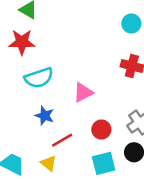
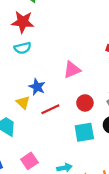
cyan semicircle: (39, 78) -> (23, 48), moved, size x0.7
yellow triangle: (49, 163) -> (23, 102), moved

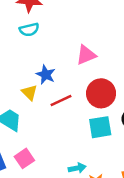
red circle: (85, 103) -> (101, 93), size x1.5
pink square: (29, 161) -> (24, 158), moved

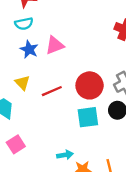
pink triangle: (86, 55) -> (55, 45), moved
blue star: (46, 75) -> (29, 49), moved

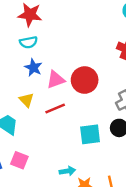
pink triangle: (55, 45) -> (56, 80), moved
red circle: (90, 85) -> (85, 80), moved
pink square: (16, 144) -> (19, 160), turned -36

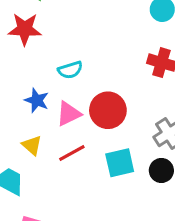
cyan semicircle: (29, 42) -> (70, 70), moved
cyan square: (90, 134) -> (120, 163), moved

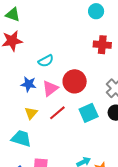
yellow triangle: (32, 145) -> (31, 113), turned 40

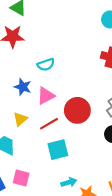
red circle: (75, 81) -> (77, 110), moved
cyan square: (89, 113) -> (58, 150), moved

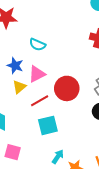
cyan semicircle: (46, 65) -> (37, 45), turned 42
yellow triangle: (20, 119) -> (19, 87), moved
cyan arrow: (69, 182) -> (58, 157), turned -40

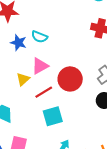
blue star: (15, 66) -> (18, 43), moved

